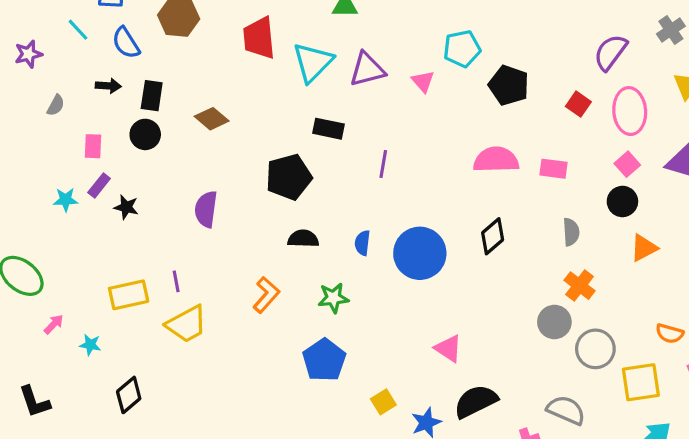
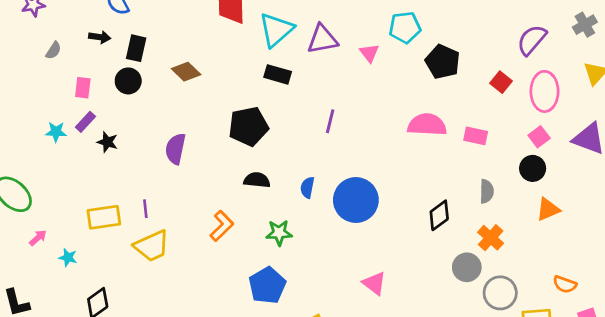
black rectangle: (329, 129) -> (278, 74), moved
black diamond: (493, 236) -> (439, 215), moved

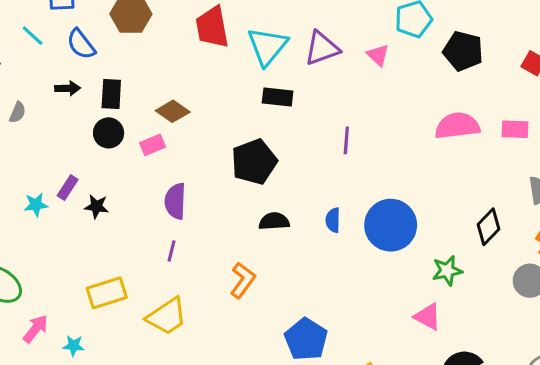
pink rectangle: (83, 88) -> (153, 145), moved, turned 70
purple line: (145, 209) -> (172, 251), moved, turned 30
green star: (279, 233) -> (447, 271), moved
pink arrow: (38, 238) -> (35, 329), size x1.4

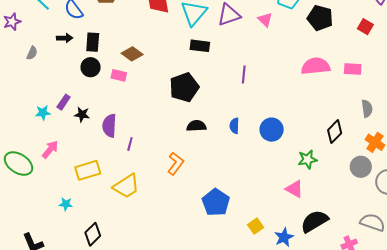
pink rectangle: (153, 145) -> (119, 75), turned 35
purple semicircle: (175, 201) -> (109, 126), moved
blue circle: (391, 225) -> (272, 130), size x0.7
pink arrow: (35, 329) -> (50, 150), moved

